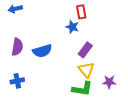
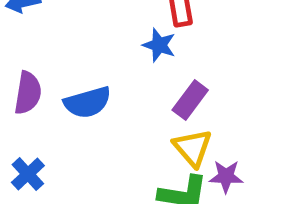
blue cross: (17, 81) -> (28, 174), turned -32
purple star: (109, 82) -> (226, 176), moved

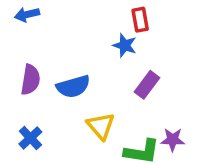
yellow triangle: (193, 148) -> (101, 126), moved

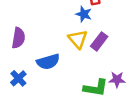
blue semicircle: (73, 87) -> (48, 62), moved
yellow triangle: (101, 126) -> (78, 39), moved

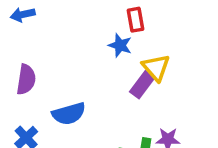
yellow triangle: (78, 39) -> (156, 68), moved

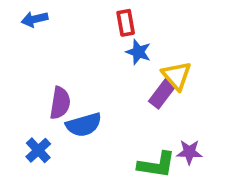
red rectangle: (135, 20) -> (126, 23), moved
purple semicircle: (26, 80) -> (60, 103), moved

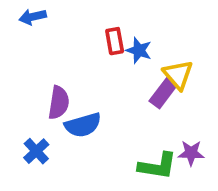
red rectangle: (126, 23) -> (115, 41), moved

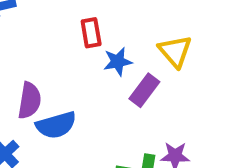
blue star: (139, 50) -> (118, 61), moved, turned -30
yellow triangle: (178, 75) -> (175, 51), moved

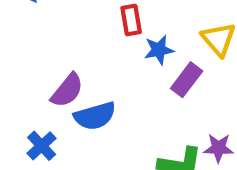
purple semicircle: (29, 100) -> (67, 90), turned 30

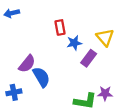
blue semicircle: (95, 116) -> (41, 77), turned -105
blue cross: (42, 146) -> (14, 92), turned 32

